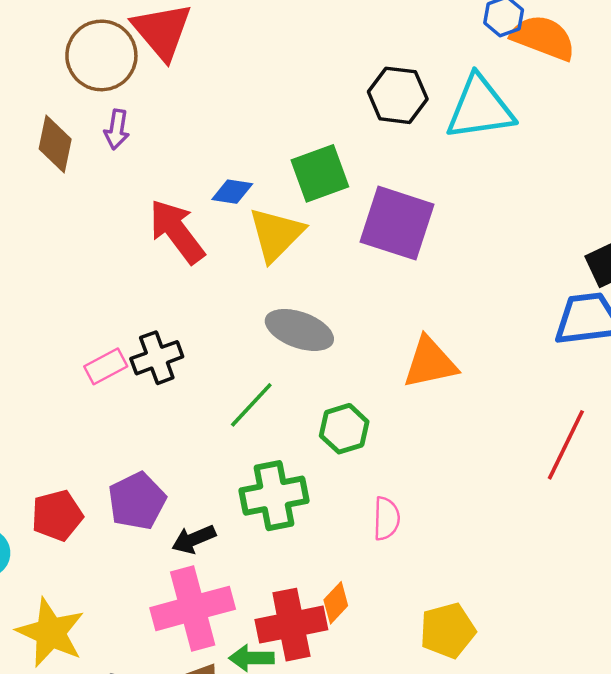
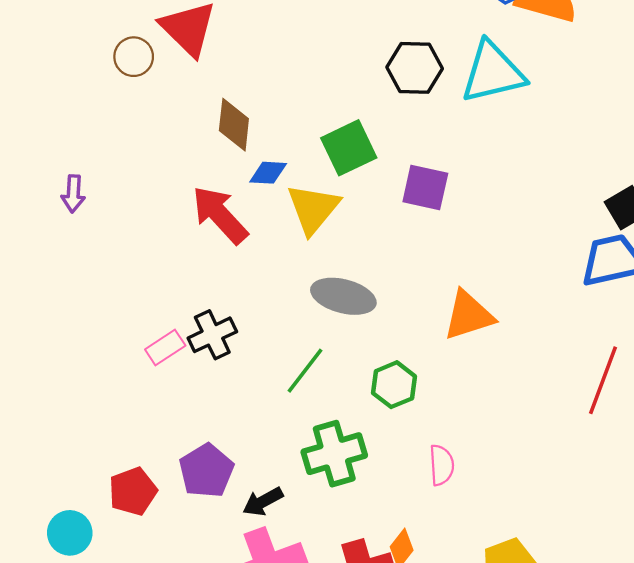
brown circle: (101, 55) -> (134, 57), size x0.6
purple arrow: (117, 129) -> (73, 194), moved
brown diamond: (55, 144) -> (234, 125), moved
purple square: (397, 223) -> (425, 187), size x0.7

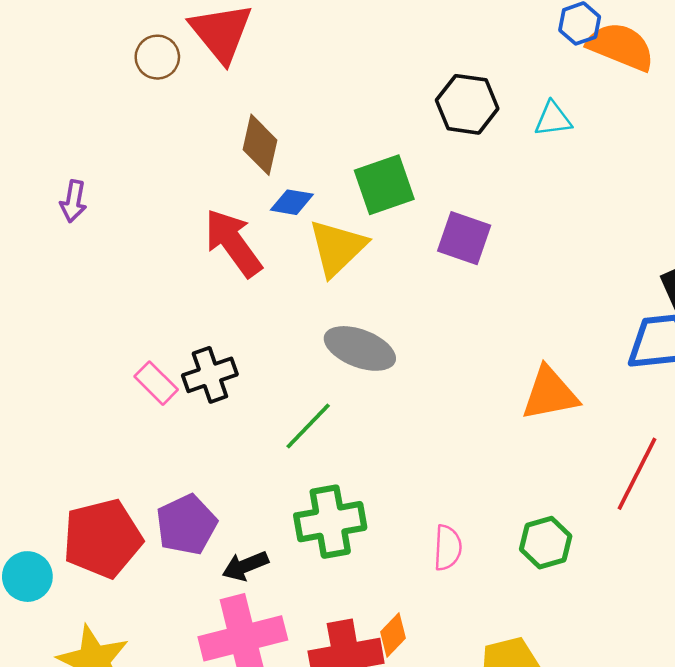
cyan triangle: (493, 72) -> (553, 119), size x0.5
orange triangle: (469, 315) -> (550, 394), moved
pink rectangle: (165, 348) -> (156, 383), turned 72
green hexagon: (394, 385) -> (546, 543), moved
red pentagon: (133, 491) -> (102, 538), size x1.5

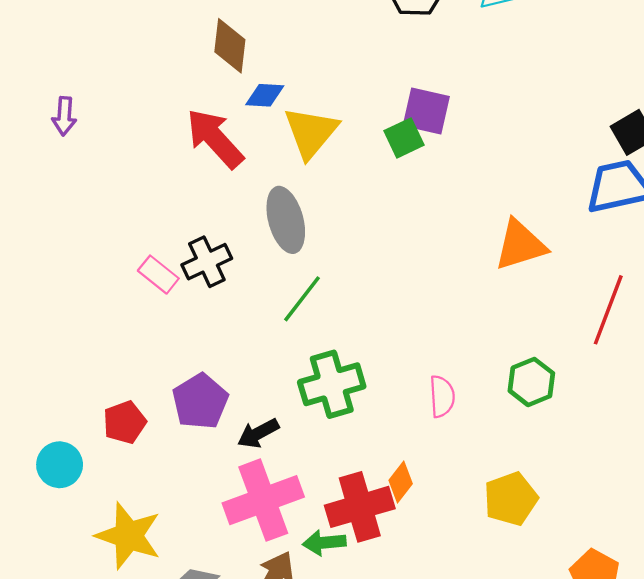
green square: (384, 185) -> (404, 138), moved, size x0.7
gray ellipse: (360, 348) -> (286, 220), moved, turned 60
red pentagon: (102, 538) -> (125, 422), size x0.6

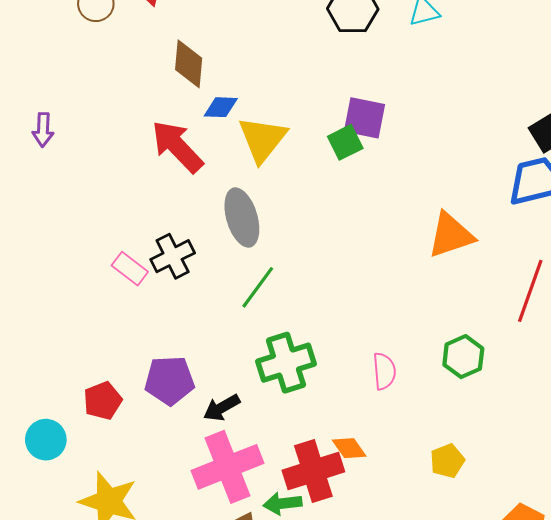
purple pentagon: (200, 401) -> (170, 380), turned 30
orange diamond: (401, 482) -> (349, 448), turned -72
yellow pentagon: (511, 499) -> (447, 461), size x0.7

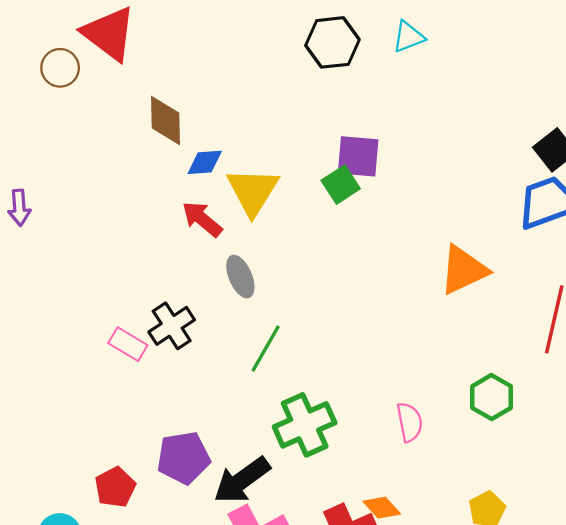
red arrow: (177, 147) -> (202, 219), moved, size x0.7
gray ellipse: (242, 218) -> (240, 277), size x0.7
black arrow: (222, 408) -> (242, 480), size x1.5

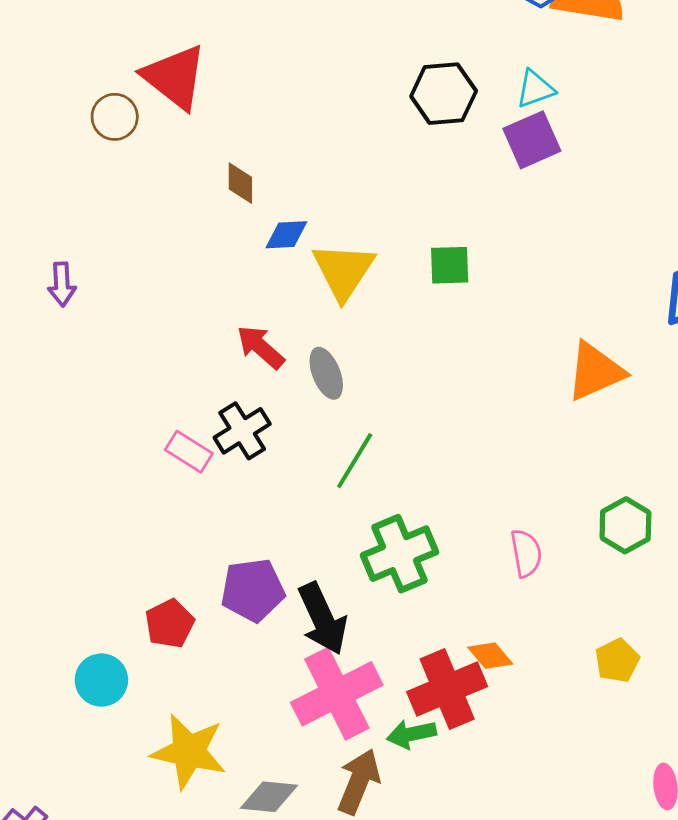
brown diamond: (166, 120) -> (240, 183), size x0.7
purple square: (358, 156) -> (532, 140), moved, turned -30
green square: (341, 185) -> (450, 265), turned 30
red arrow: (202, 219) -> (261, 347), moved
black arrow: (242, 480) -> (323, 619), turned -80

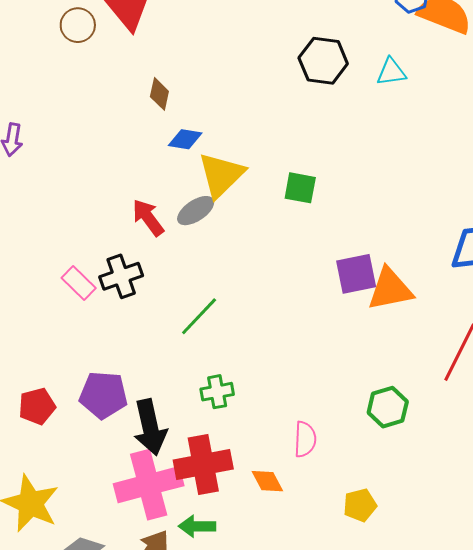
purple square: (532, 140) -> (356, 274), moved
gray ellipse: (326, 373) -> (196, 211), moved, turned 66
pink semicircle: (526, 553) -> (305, 439), moved
green cross: (400, 554) -> (217, 392), size x0.6
red cross: (447, 689) -> (203, 464), moved

